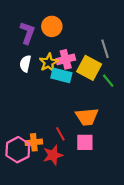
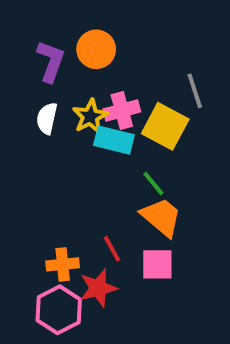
green line: (108, 81) -> (153, 184), moved
orange trapezoid: (87, 117) -> (161, 217), turned -135
pink hexagon: (18, 150) -> (59, 310), moved

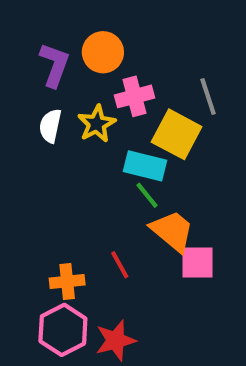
pink cross: (122, 110) -> (134, 96), moved
cyan rectangle: (114, 140) -> (145, 166), moved
green line: (153, 184) -> (147, 195), moved
pink square: (157, 264) -> (198, 263), moved
red star: (98, 288) -> (116, 340), moved

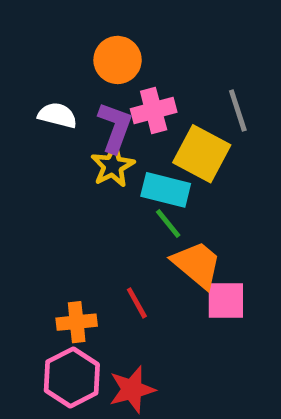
purple L-shape: (55, 65) -> (115, 127), moved
yellow star: (97, 124) -> (113, 166), moved
white semicircle: (50, 126) -> (57, 115), moved, turned 92

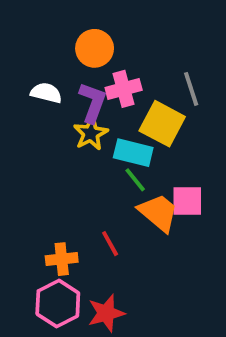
pink square: (226, 300) -> (187, 201), moved

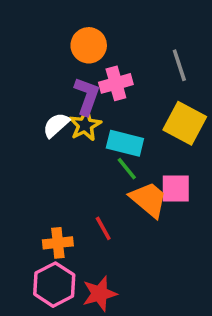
gray line: (191, 89) -> (179, 65), moved
white semicircle: (46, 93) -> (56, 125), moved, turned -56
yellow square: (162, 124) -> (185, 123), moved

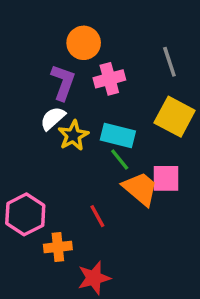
purple L-shape: (87, 96) -> (63, 82), moved
yellow star: (85, 125) -> (73, 135), moved
orange cross: (58, 243) -> (58, 247), moved
pink hexagon: (54, 285) -> (25, 214), moved

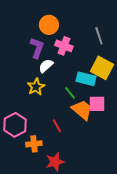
pink cross: (109, 79) -> (64, 46), turned 36
white semicircle: (53, 118) -> (46, 66), moved
yellow star: (73, 135) -> (36, 87), moved
cyan rectangle: (118, 135) -> (86, 79), moved

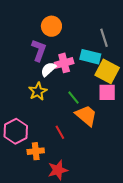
pink cross: (64, 46) -> (64, 63), moved, turned -36
cyan rectangle: (86, 79) -> (90, 57), moved
pink square: (97, 104) -> (107, 92), moved

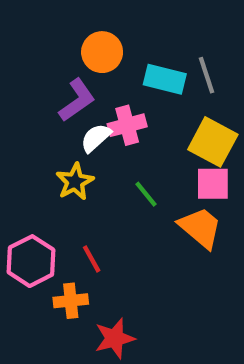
purple L-shape: (39, 50) -> (77, 100), turned 35
cyan rectangle: (90, 57) -> (165, 79), moved
orange trapezoid: (86, 115) -> (200, 228), moved
red line: (60, 132) -> (92, 259), moved

